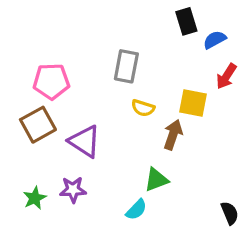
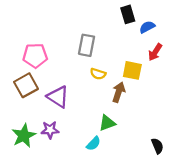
green star: (35, 198) -> (24, 136), size x1.5

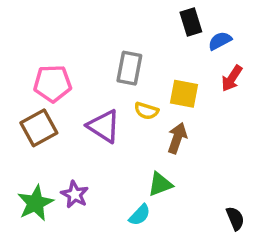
yellow square: (132, 70) -> (184, 94), moved
purple triangle: (58, 97) -> (104, 126), moved
purple star: (50, 130) -> (75, 194), turned 30

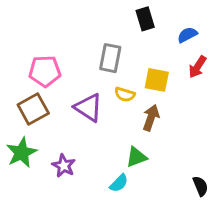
black rectangle: (191, 22) -> (145, 19), moved
green star: (35, 203) -> (22, 153), moved

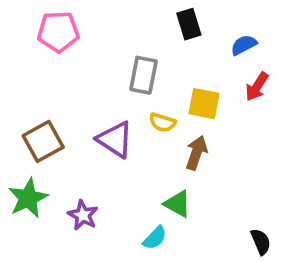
pink pentagon: (45, 71) -> (58, 32), moved
green triangle: (136, 157) -> (178, 204), turned 50

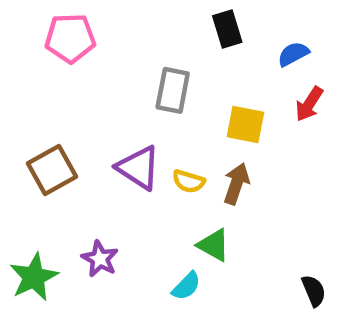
yellow semicircle: (162, 122) -> (189, 181), moved
green star: (28, 198) -> (34, 277), moved

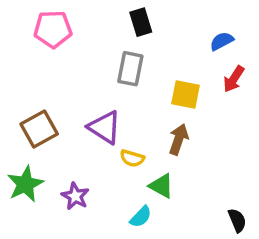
black rectangle: (227, 29) -> (141, 22), moved
yellow semicircle: (189, 181) -> (132, 158), moved
green star: (34, 277) -> (25, 184), moved

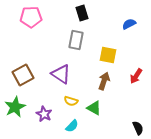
red arrow: (234, 79) -> (136, 76), moved
yellow semicircle: (132, 158) -> (71, 101), moved
cyan semicircle: (141, 217) -> (72, 126), moved

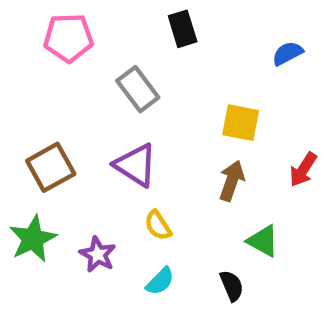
gray rectangle: (76, 40) -> (138, 89), moved, turned -48
yellow semicircle: (71, 101) -> (158, 225), turned 40
green triangle: (94, 108) -> (263, 241), moved
black semicircle: (138, 128) -> (232, 286), moved

